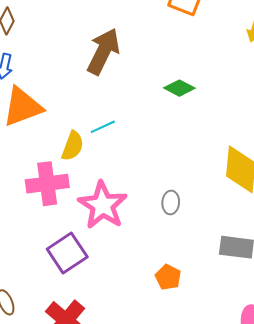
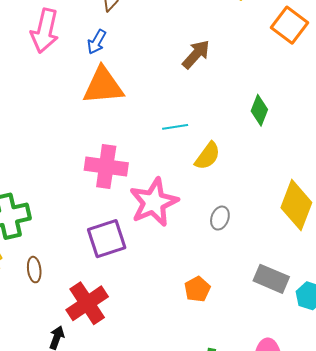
brown arrow: (103, 51) -> (196, 54), size x0.7
green diamond: (179, 88) -> (259, 110), turned 68
yellow semicircle: (73, 146) -> (208, 156), moved

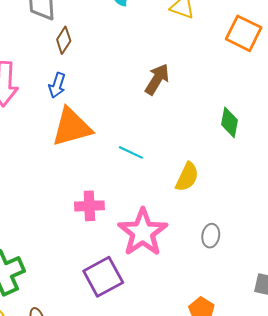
cyan line: (175, 127) -> (131, 152), moved, turned 45
pink cross: (106, 166) -> (89, 206), size x0.7

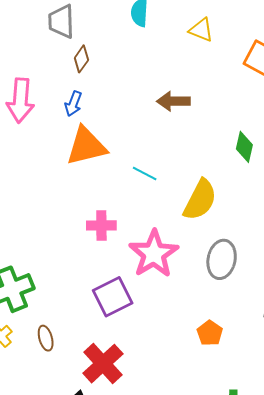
brown arrow: (157, 79) -> (173, 101), turned -124
yellow semicircle: (187, 177) -> (200, 200), size x1.4
gray ellipse: (211, 236) -> (222, 259), size x1.6

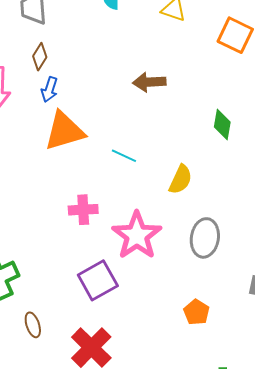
brown diamond: (81, 59) -> (40, 57), moved
yellow semicircle: (200, 200) -> (181, 179), size x0.7

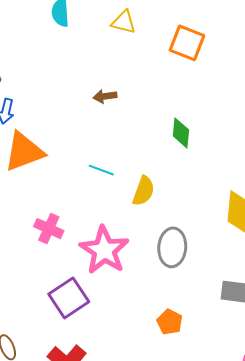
brown arrow: (149, 82) -> (105, 96), size x0.7
cyan line: (124, 156) -> (101, 170), moved
pink cross: (83, 210) -> (49, 229), turned 32

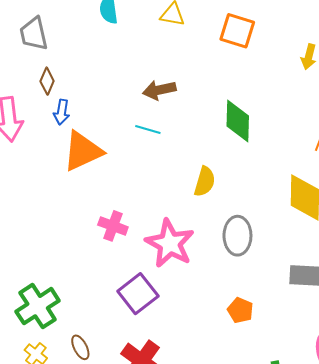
brown arrow: (105, 96) -> (159, 90), size x1.4
green diamond: (181, 133) -> (238, 121), size x1.4
cyan line: (101, 170) -> (148, 130), moved

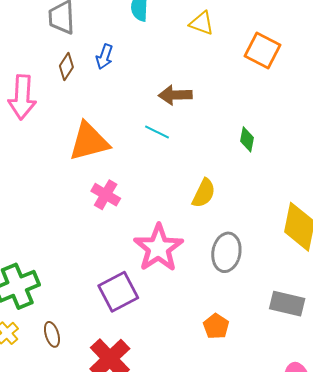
blue arrow: (62, 112) -> (104, 57), moved
green diamond: (238, 121) -> (247, 139), size x0.6
pink cross: (113, 226) -> (106, 195), moved

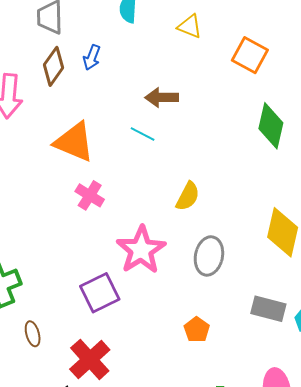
brown diamond: (66, 66) -> (54, 66), size x1.4
green diamond: (247, 139) -> (271, 126), moved, size x1.8
orange triangle: (89, 142) -> (74, 142), turned 36

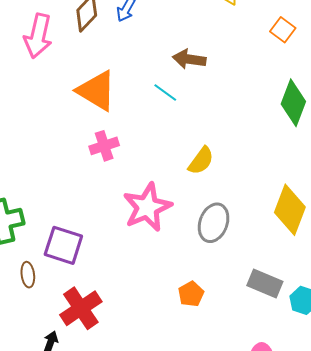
orange square: (250, 55) -> (283, 30), size x0.7
pink cross: (90, 195) -> (104, 146), turned 32
purple square: (100, 293) -> (63, 245), moved, turned 36

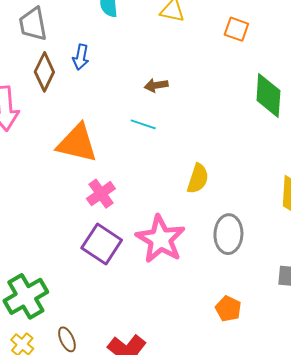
brown arrow: (189, 59) -> (156, 85), size x0.7
purple square: (63, 245) -> (102, 244), moved, turned 33

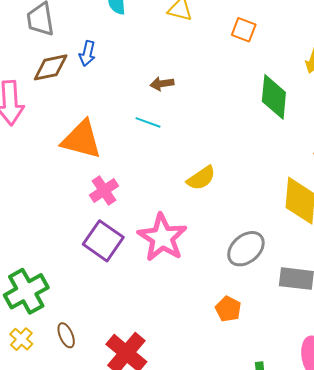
brown diamond: (44, 72) -> (51, 67), turned 51
yellow semicircle: (198, 179) -> (201, 178), turned 36
gray ellipse: (228, 234) -> (246, 249), moved, turned 45

